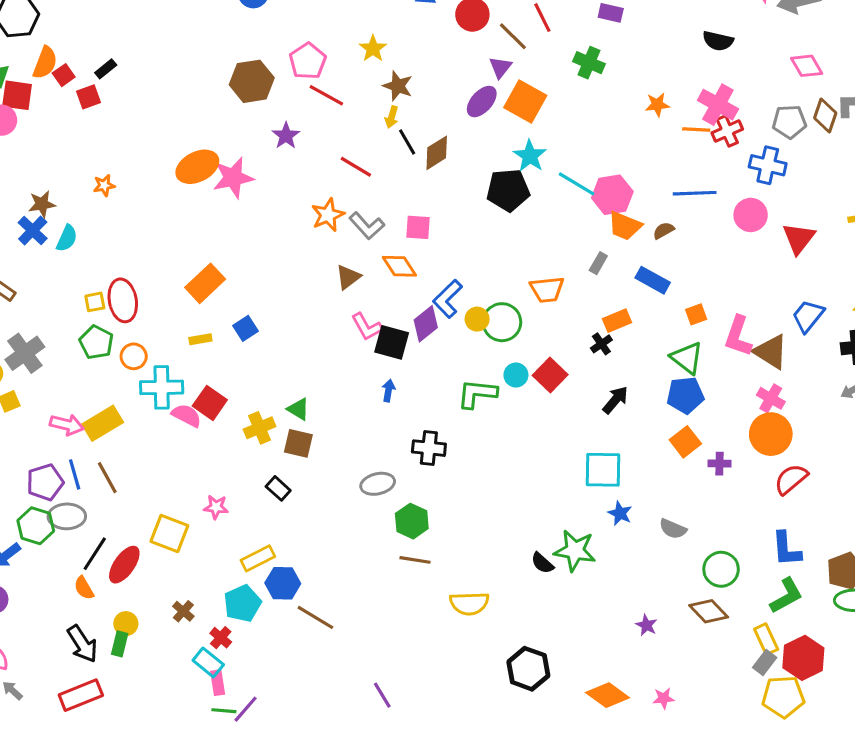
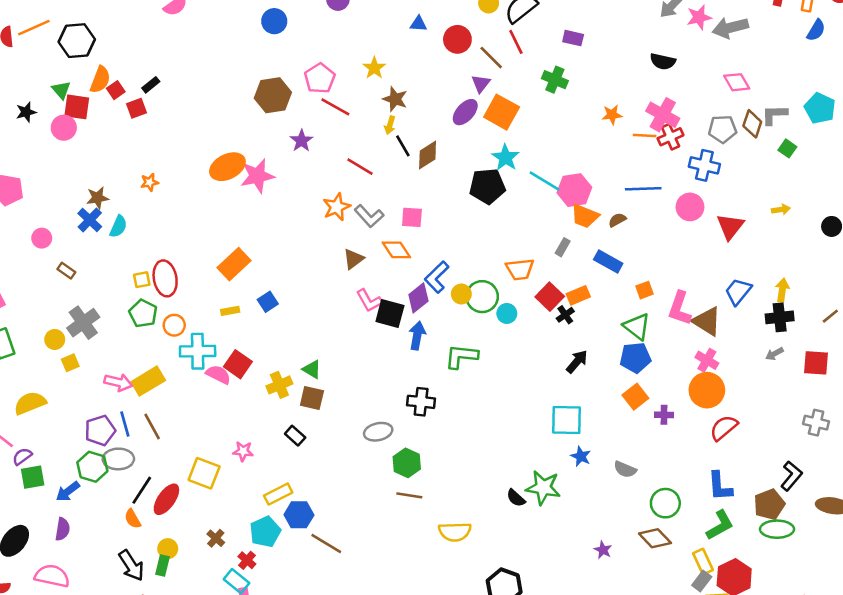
cyan circle: (516, 375) -> (507, 313), moved
red square: (550, 375) -> (550, 297), moved
blue arrow: (388, 391) -> (417, 336), moved, size x1.5

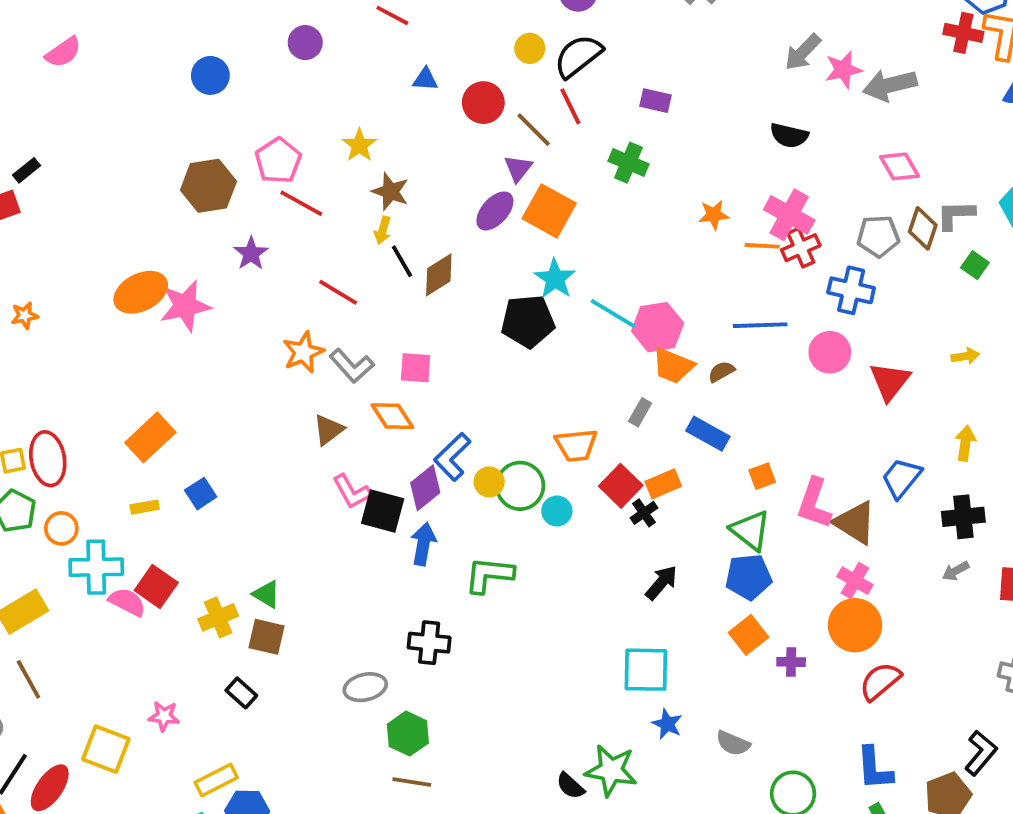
yellow arrow: (782, 290) -> (965, 443), moved

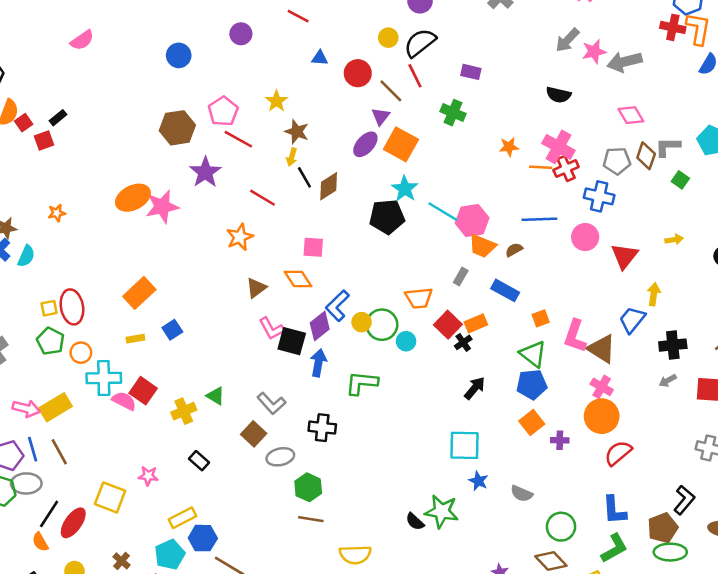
purple star: (251, 254) -> (205, 172), size x1.4
gray L-shape: (352, 366) -> (271, 403), moved
yellow arrow: (965, 443) -> (654, 294), moved
brown square: (267, 637) -> (254, 434), moved, turned 30

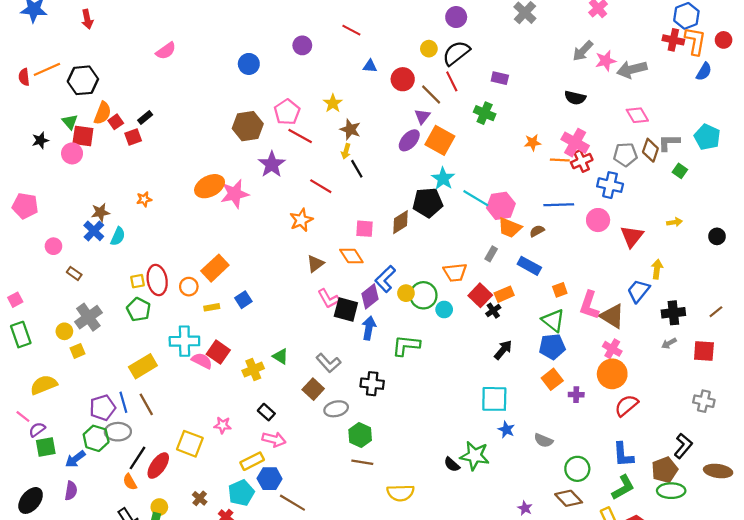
brown diamond: (329, 186) -> (401, 222), moved
orange circle: (81, 353) -> (189, 287), moved
pink arrow: (26, 409) -> (274, 439), moved

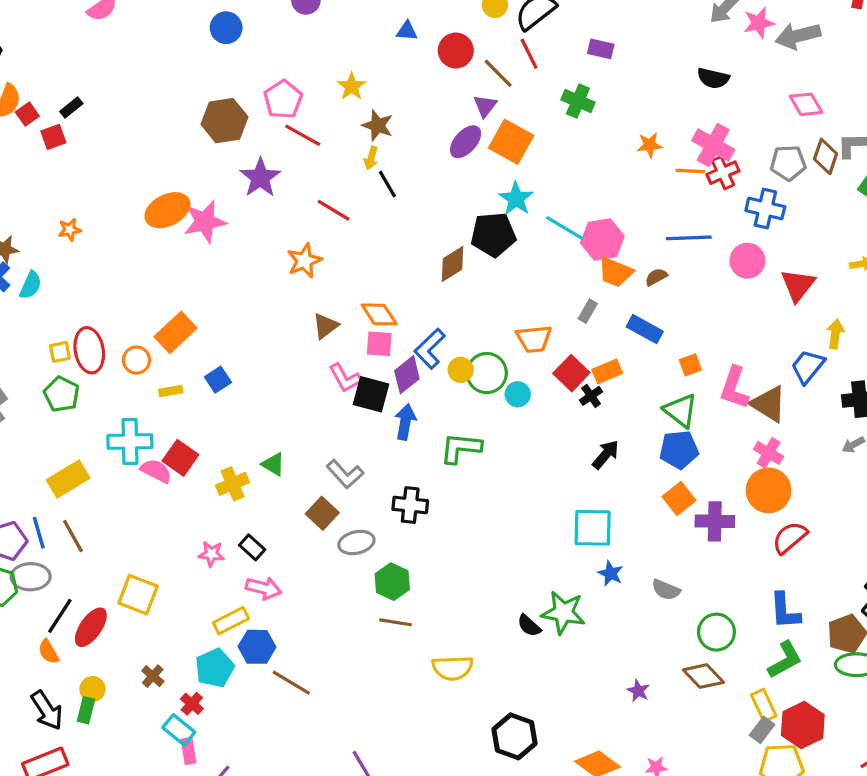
pink square: (364, 229) -> (379, 344), moved
purple cross: (576, 395) -> (715, 521), size x1.6
pink star: (223, 425) -> (211, 554), moved

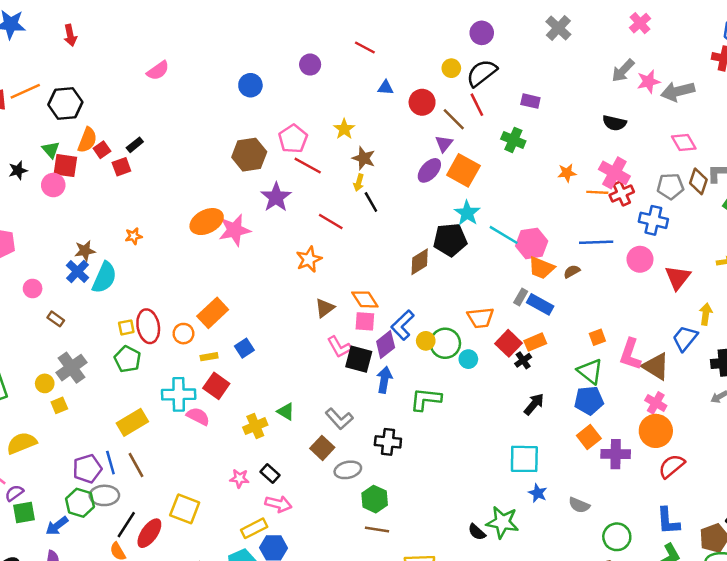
cyan semicircle: (31, 285) -> (104, 278), size x1.5
blue rectangle: (645, 329) -> (540, 304), moved
red square: (180, 458) -> (216, 386), moved

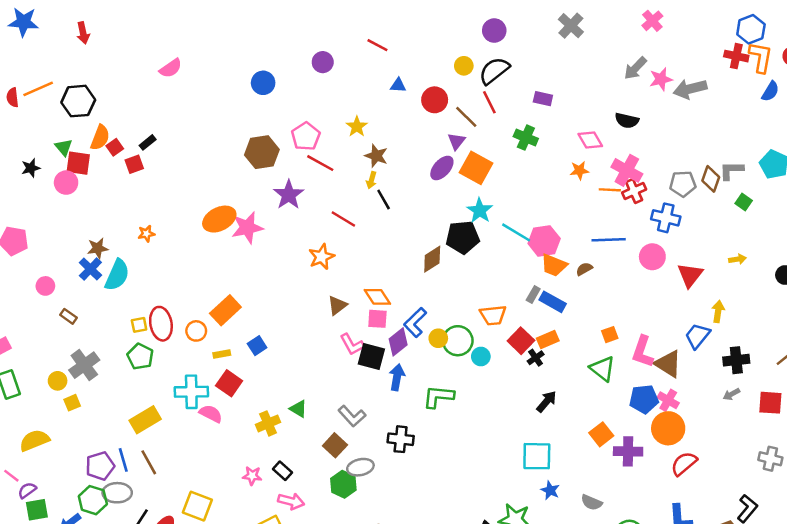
pink diamond: (684, 142) -> (590, 140), moved
blue pentagon: (589, 400) -> (644, 399), moved
green hexagon: (375, 499) -> (343, 484), moved

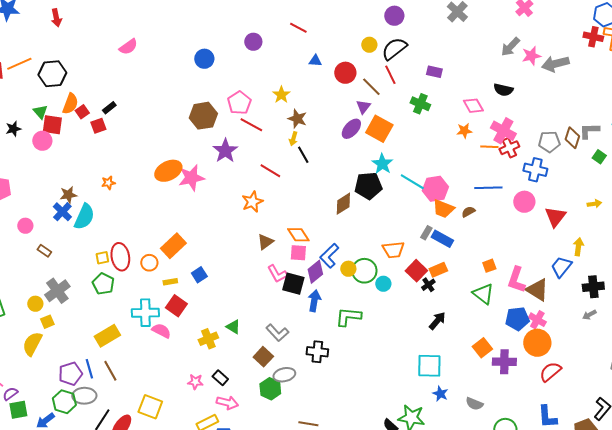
yellow semicircle: (34, 440) -> (32, 344), moved, turned -40

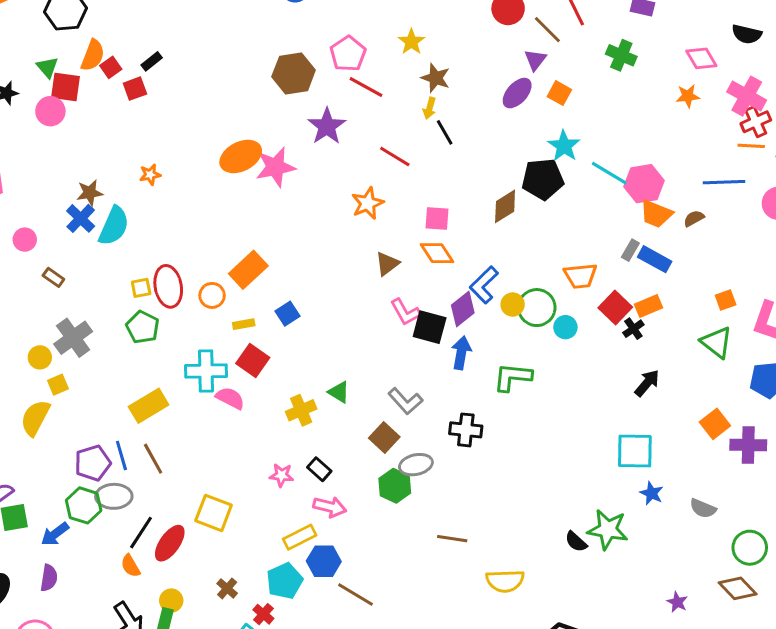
orange square: (379, 129) -> (559, 93), size x0.6
orange line: (489, 147) -> (751, 146), moved
pink square: (298, 253) -> (437, 218), moved

